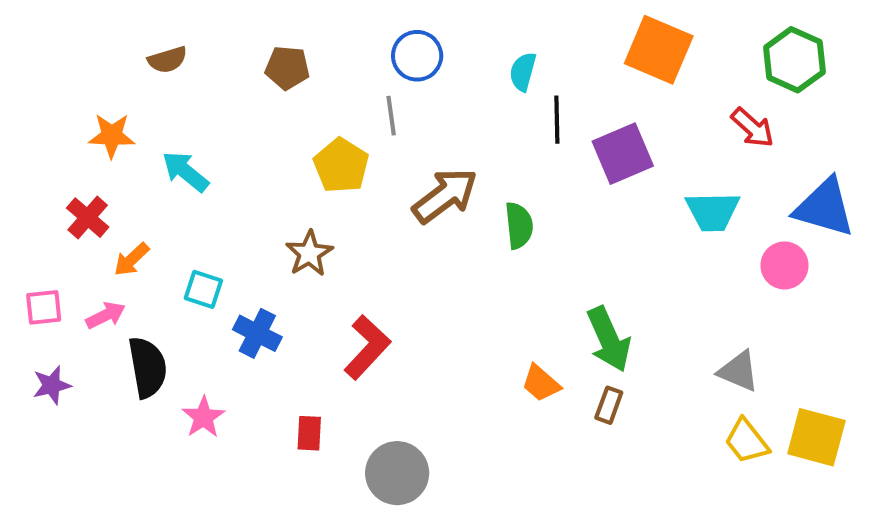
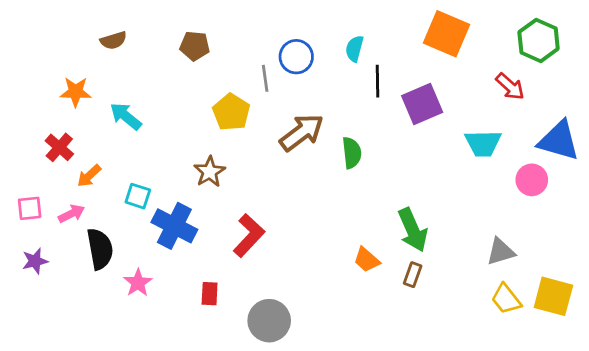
blue circle: (417, 56) -> (296, 57), moved
blue cross: (257, 333) -> (174, 226), size x1.4
gray triangle: (739, 371) -> (501, 252), turned -40

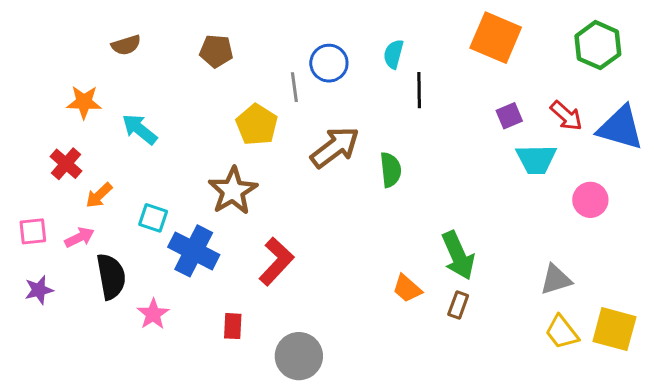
red arrow: (510, 86) -> (566, 116), moved
purple square: (422, 104) -> (509, 116), moved, size x0.6
blue triangle: (559, 141) -> (620, 128), moved
brown star: (210, 172) -> (233, 191), size x1.4

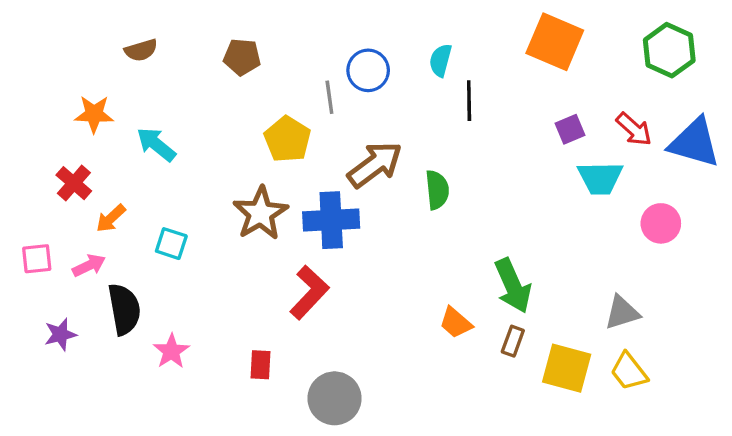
blue cross: (194, 251) -> (331, 220), moved, turned -30
purple star: (39, 290) -> (60, 334), moved
yellow square: (614, 329) -> (567, 368), moved

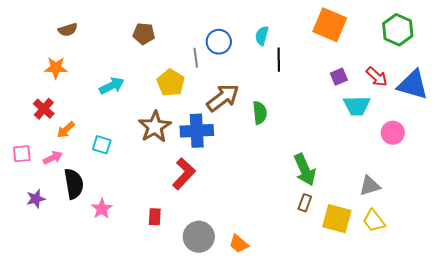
brown semicircle: (141, 50) -> (68, 30), moved
cyan arrow: (156, 144) -> (112, 86), moved, turned 115
orange trapezoid: (456, 323) -> (239, 244), moved

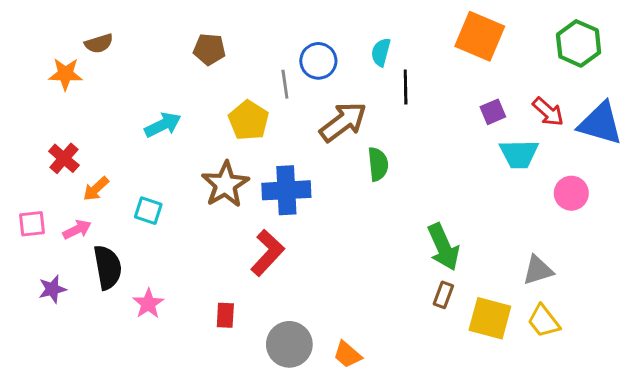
orange star: (56, 68) -> (65, 74), moved
brown arrow: (223, 98) -> (343, 122), moved

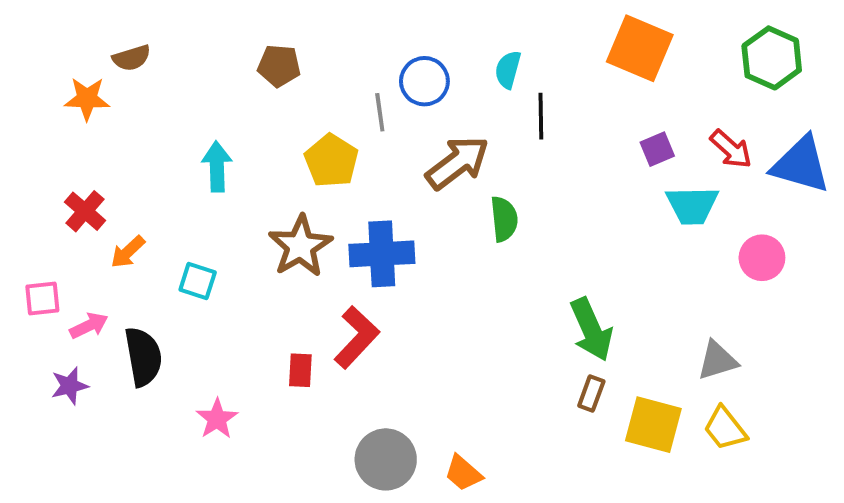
cyan arrow: (163, 125) -> (217, 167), turned -66
pink arrow: (77, 230) -> (89, 326), moved
pink star: (148, 304) -> (217, 419), moved
red rectangle: (225, 315) -> (300, 370), moved

